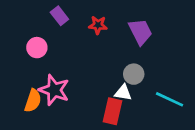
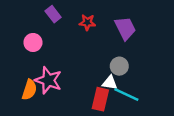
cyan line: (170, 99) -> (126, 94), moved

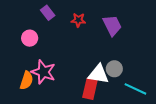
gray circle: (119, 66) -> (114, 69), moved
white triangle: (110, 83) -> (98, 74), size x1.5
cyan line: (126, 94) -> (135, 89), moved

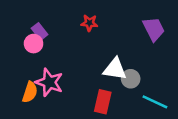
purple rectangle: (48, 13) -> (40, 31), moved
purple trapezoid: (112, 25) -> (154, 29), moved
white triangle: (98, 74) -> (115, 69), moved

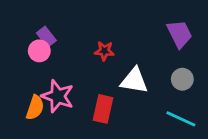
red star: (89, 23) -> (104, 51), moved
gray circle: (131, 79) -> (182, 79), moved
red rectangle: (103, 102) -> (103, 109), moved

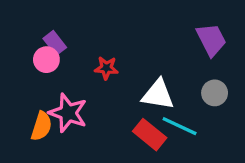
red star: (104, 51) -> (106, 68), moved
red rectangle: (103, 109) -> (150, 135), moved, turned -64
cyan line: (181, 119) -> (180, 126), moved

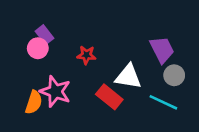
purple trapezoid: (211, 40) -> (162, 50), moved
cyan line: (180, 126) -> (163, 102), moved
red rectangle: (150, 135) -> (109, 97), moved

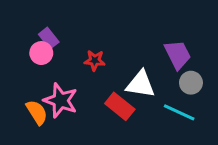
orange semicircle: (34, 102) -> (37, 112), turned -50

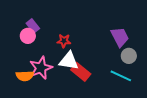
white triangle: (141, 84) -> (69, 61), moved
pink star: (61, 100) -> (41, 68), turned 30
orange semicircle: (37, 112) -> (25, 76), turned 120

